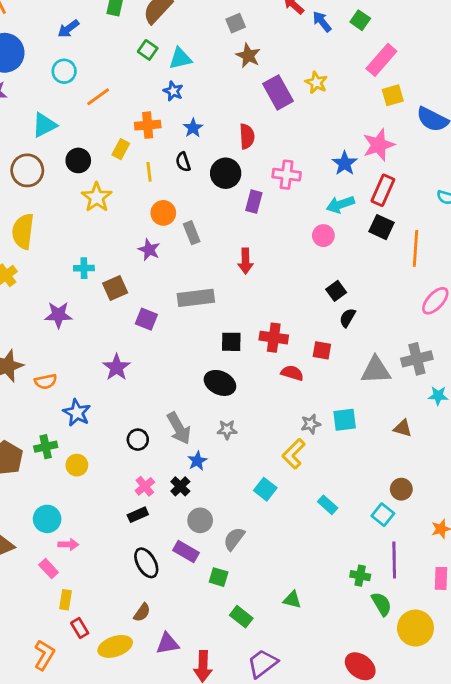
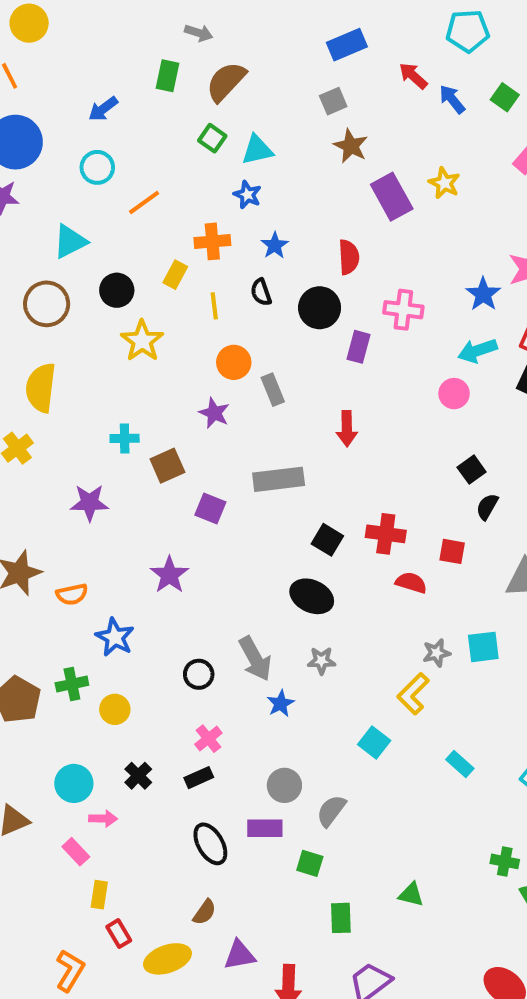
black square: (231, 342) -> (327, 540), turned 30
black cross: (180, 486) -> (138, 776), moved
purple rectangle: (186, 552) -> (265, 828), turned -30
green rectangle: (241, 617) -> (341, 918), turned 50

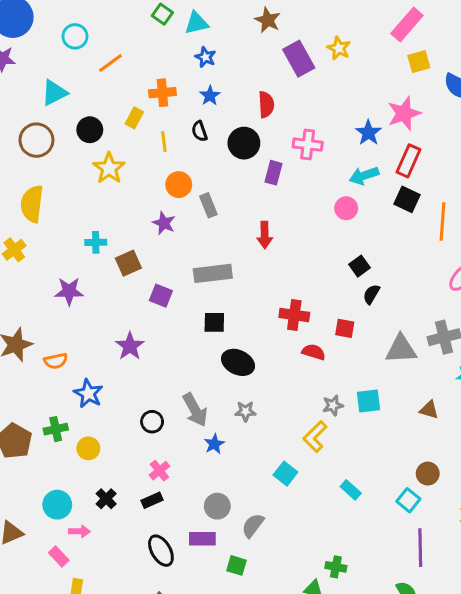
blue star: (247, 195) -> (205, 57), moved
black square: (327, 540) -> (214, 322), moved, turned -30
green cross: (505, 861) -> (336, 567), moved

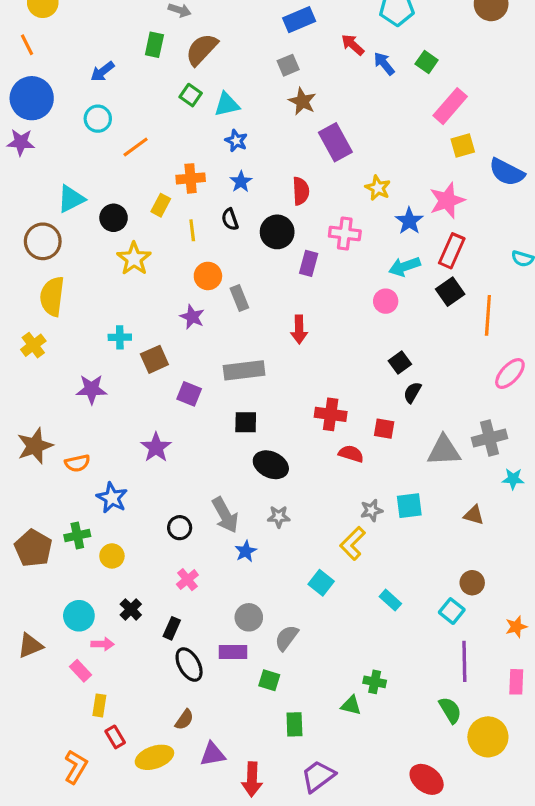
yellow star: (339, 48) -> (378, 188), moved
cyan triangle: (54, 93) -> (71, 199), moved
brown circle: (36, 140) -> (43, 241), moved
black square: (407, 199) -> (450, 292), turned 30
black rectangle: (152, 500) -> (172, 628), moved, turned -42

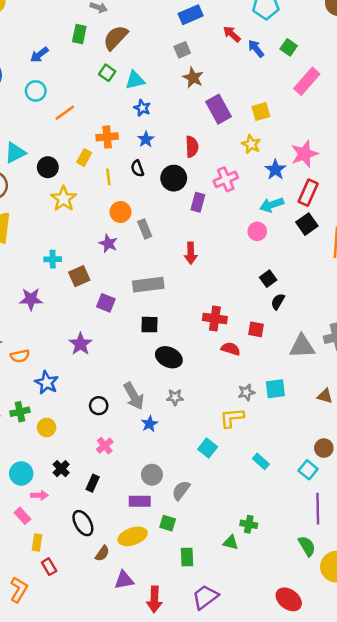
yellow square: (463, 145) -> (261, 112), moved
pink cross: (345, 233) -> (226, 179), turned -30
yellow L-shape: (353, 543) -> (232, 418), turned 40
black ellipse: (189, 665) -> (83, 523), moved
yellow ellipse: (154, 757) -> (133, 536), moved

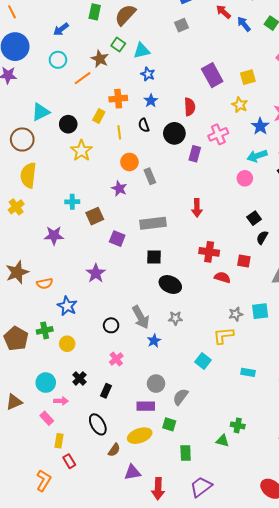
brown star: (193, 78) -> (100, 59), moved
red arrow: (191, 253) -> (197, 208), moved
cyan rectangle: (261, 461) -> (248, 372), turned -32

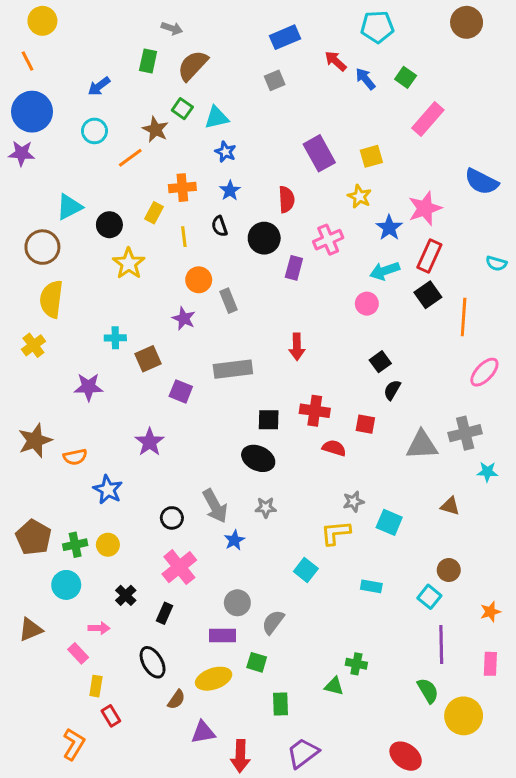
black square: (154, 257) -> (269, 420), moved
cyan square: (260, 311) -> (389, 522), moved, turned 30
green cross: (45, 330) -> (75, 545), moved
pink cross: (116, 359) -> (179, 567), size x1.6
cyan circle: (46, 383) -> (66, 585), moved

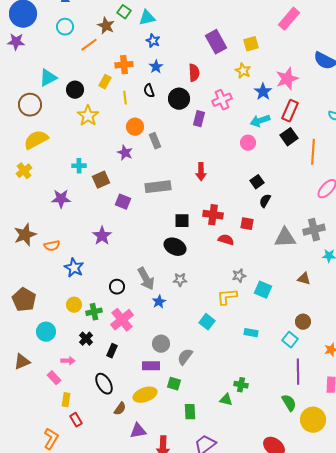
yellow semicircle: (51, 299) -> (36, 140), turned 55
green cross: (75, 545) -> (94, 312), moved

